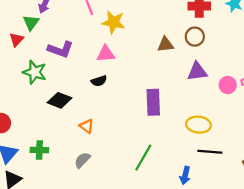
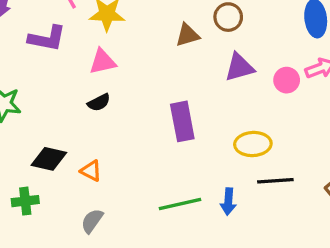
purple L-shape: (60, 49) -> (47, 38), moved
black diamond: (60, 100) -> (49, 159), moved
green cross: (39, 150) -> (25, 201), moved
green line: (143, 158) -> (180, 204), turned 56
blue arrow: (185, 175) -> (228, 202), moved

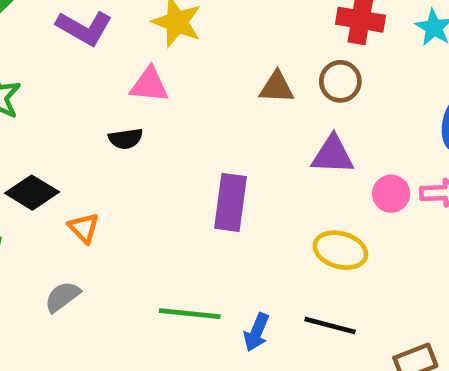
yellow ellipse: (253, 144) -> (340, 250), moved

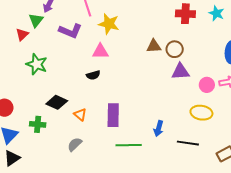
brown circle: (340, 81) -> (175, 49), moved
purple rectangle: (230, 202) -> (113, 115), moved
yellow ellipse: (340, 250) -> (201, 113), moved
blue arrow: (256, 332) -> (159, 129), moved

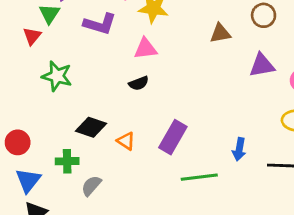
brown circle: (175, 49) -> (264, 15), moved
purple rectangle: (113, 115) -> (173, 137), turned 35
gray semicircle: (75, 144) -> (91, 186), moved

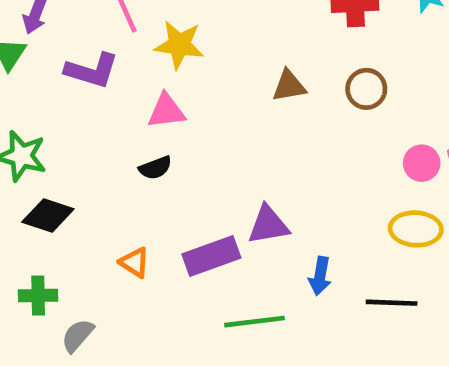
brown circle: (264, 15) -> (366, 89), moved
purple triangle: (262, 65) -> (268, 225), moved
black diamond: (91, 127) -> (48, 215), moved
purple rectangle: (173, 137) -> (211, 256), turned 40

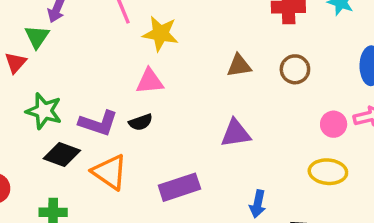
purple L-shape: (92, 71) -> (98, 123), moved
purple triangle: (268, 225) -> (236, 133), moved
orange triangle: (135, 262) -> (110, 172), moved, size x1.6

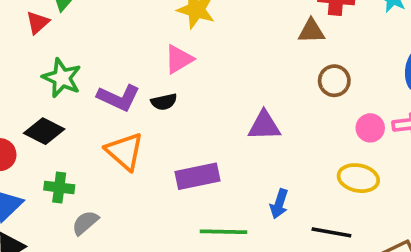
brown triangle: (239, 66) -> (311, 31), moved
brown circle: (295, 69) -> (334, 81), moved
pink triangle: (150, 81) -> (179, 59), turned -32
black diamond: (62, 155) -> (44, 131), moved

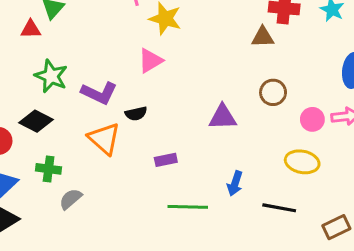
red triangle: (38, 23) -> (31, 29), turned 40
brown circle: (334, 81) -> (273, 92), moved
black semicircle: (164, 102) -> (136, 114), moved
purple rectangle: (197, 176) -> (166, 160), size x0.6

